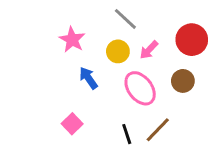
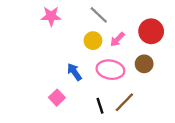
pink star: (72, 40) -> (51, 16), moved, turned -30
blue arrow: (88, 78) -> (74, 72), moved
pink ellipse: (140, 88) -> (110, 70), turned -44

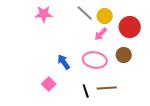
yellow circle: (93, 41) -> (105, 16), moved
brown line: (124, 102) -> (107, 88), turned 42

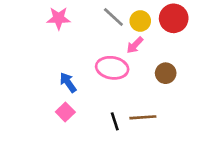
red circle: (130, 27) -> (174, 18), moved
pink ellipse: (95, 60) -> (112, 68), moved
blue arrow: (64, 62) -> (68, 83), moved

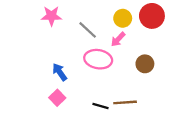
gray line: (113, 17) -> (88, 30), moved
black line: (115, 121) -> (100, 106), turned -56

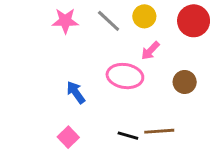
yellow circle: (123, 18) -> (144, 16), moved
gray line: (88, 30) -> (109, 21), moved
pink square: (57, 98) -> (68, 137), moved

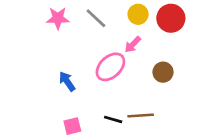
yellow circle: (144, 16) -> (138, 14), moved
pink ellipse: (125, 76) -> (110, 67), turned -52
pink square: (68, 137) -> (72, 126), moved, turned 30

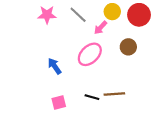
pink arrow: (133, 45) -> (100, 28), moved
brown circle: (163, 72) -> (128, 47), moved

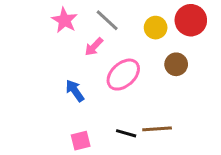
yellow circle: (112, 12) -> (156, 28), moved
pink star: (47, 15) -> (65, 20), turned 30
pink arrow: (100, 28) -> (94, 47), moved

